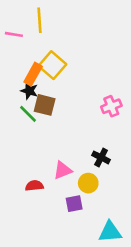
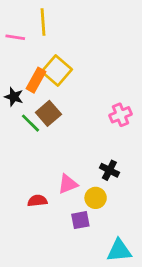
black star: (29, 91) -> (14, 97), moved
brown square: (45, 105) -> (48, 113), turned 35

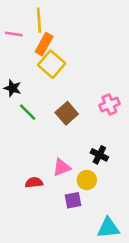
orange rectangle: (36, 80) -> (44, 44), moved
brown square: (48, 113) -> (67, 113), moved

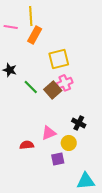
yellow square: (52, 64) -> (59, 59), moved, turned 35
pink cross: (109, 104) -> (65, 83), moved
green line: (28, 112) -> (31, 87), moved

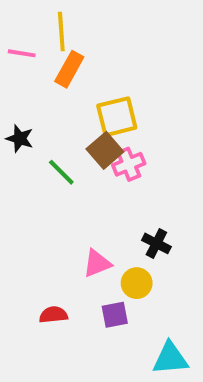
brown square: (53, 90) -> (105, 150), moved
red semicircle: (27, 145) -> (53, 315), moved

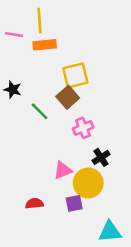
orange rectangle: (69, 69) -> (45, 45), turned 55
pink cross: (129, 164) -> (83, 128), moved
black cross: (156, 243) -> (101, 157), turned 30
yellow circle: (137, 283) -> (88, 183), size x1.5

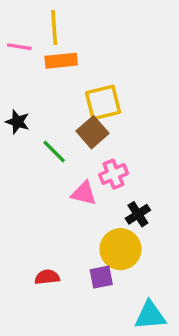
pink triangle: (63, 170) -> (84, 193), moved, turned 36

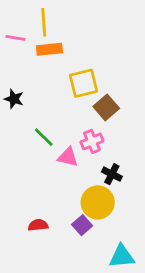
brown square: (93, 132) -> (106, 107), moved
green line: (54, 151) -> (44, 137), moved
black cross: (138, 214) -> (112, 174), turned -30
purple square: (101, 277) -> (82, 225), turned -30

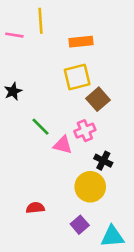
orange rectangle: (49, 49) -> (81, 42), moved
black star: (14, 99) -> (13, 91), turned 30
purple square: (82, 225) -> (80, 225), moved

